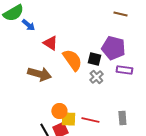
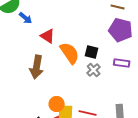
purple pentagon: (113, 48) -> (121, 30), moved
brown arrow: (39, 74) -> (37, 67), turned 85

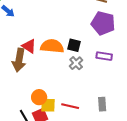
red triangle: (48, 36) -> (29, 46), moved
orange semicircle: (70, 53) -> (52, 46), turned -50

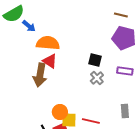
orange semicircle: (52, 46) -> (48, 43), moved
gray rectangle: (102, 104) -> (125, 111), moved

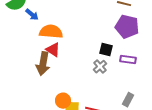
black square: (95, 60) -> (106, 50), moved
gray rectangle: (125, 111) -> (128, 100), turned 32

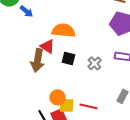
orange semicircle: (51, 32) -> (63, 30), moved
black square: (106, 50) -> (68, 58), moved

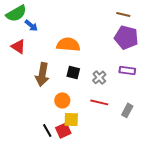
red triangle: (47, 46) -> (18, 46), moved
orange circle: (57, 97) -> (62, 100), moved
red line: (88, 106) -> (99, 102), moved

